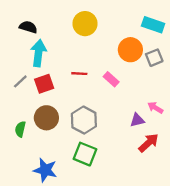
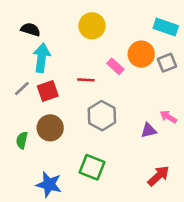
pink rectangle: (111, 79) -> (115, 66), moved
gray hexagon: (84, 120) -> (102, 116), moved
red arrow: (149, 143) -> (158, 176), moved

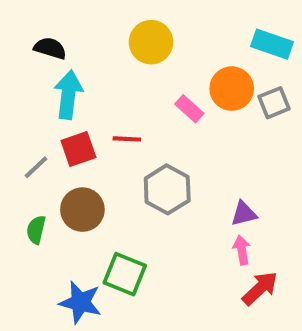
red line: (86, 80) -> (127, 139), moved
gray line: (22, 89) -> (36, 167), moved
pink arrow: (168, 117) -> (242, 250), moved, turned 49
green square: (92, 167) -> (125, 274), moved

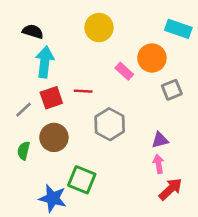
gray square: (274, 103) -> (172, 90), moved

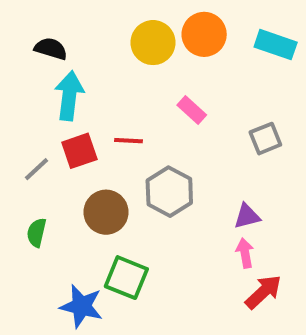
orange circle: (152, 58) -> (204, 34), moved
brown circle: (54, 137) -> (106, 212), moved

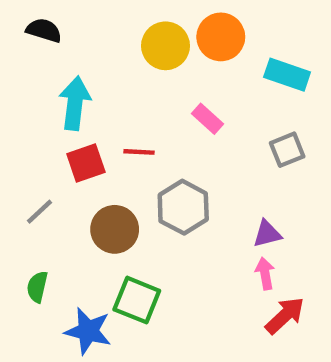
cyan rectangle: (276, 45) -> (287, 75), moved
black semicircle: (51, 49) -> (44, 30), moved
gray line: (37, 169) -> (39, 212), moved
green semicircle: (37, 233) -> (37, 287), moved

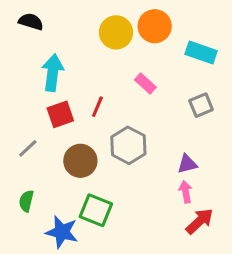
red line: (139, 152) -> (97, 107), turned -70

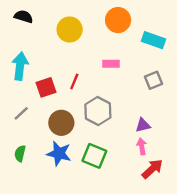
yellow circle: (116, 32) -> (70, 30), moved
cyan arrow: (53, 73) -> (20, 66), moved
pink rectangle: (145, 83) -> (111, 64), turned -42
green square: (96, 210) -> (94, 156), moved
blue star: (62, 232) -> (59, 154), moved

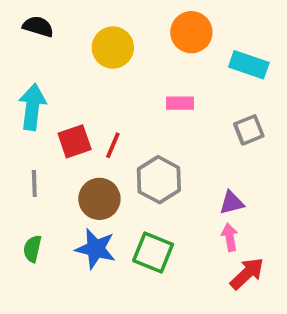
red line: (74, 81) -> (113, 145), moved
gray line: (21, 113) -> (34, 184), turned -49

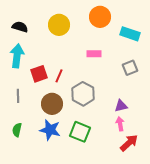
black semicircle: (38, 26) -> (20, 27), moved

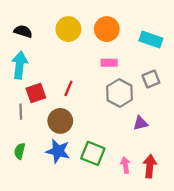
orange circle: (100, 17) -> (107, 29), moved
red square: (39, 74) -> (36, 93), moved
gray hexagon: (83, 94) -> (120, 93), moved
pink arrow: (120, 124) -> (125, 165), moved
red arrow: (129, 143) -> (150, 166), turned -42

